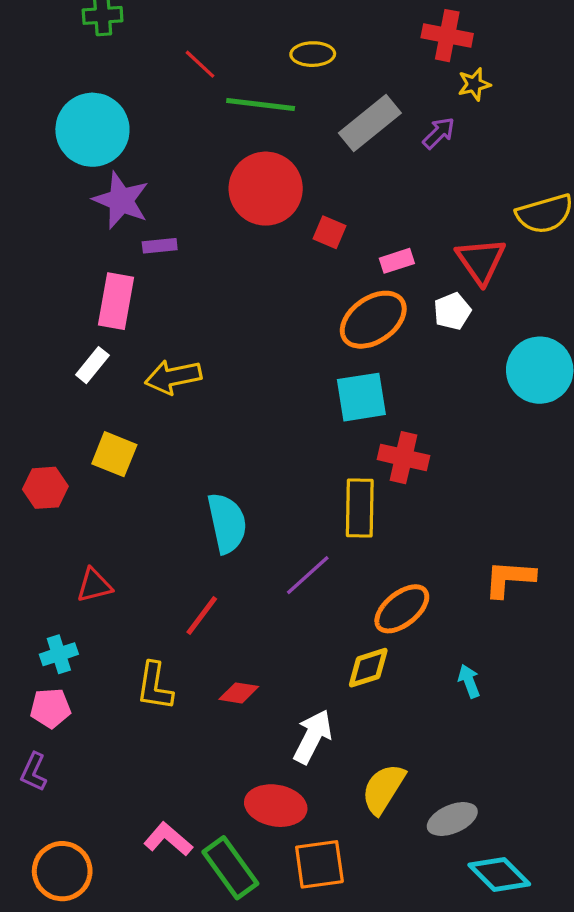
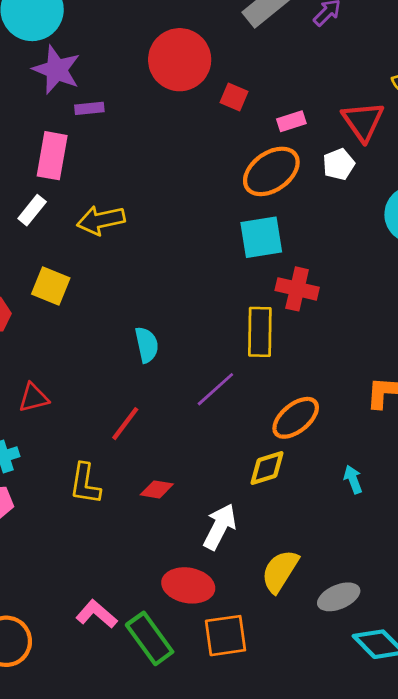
cyan semicircle: (227, 523) -> (147, 345), size x0.7

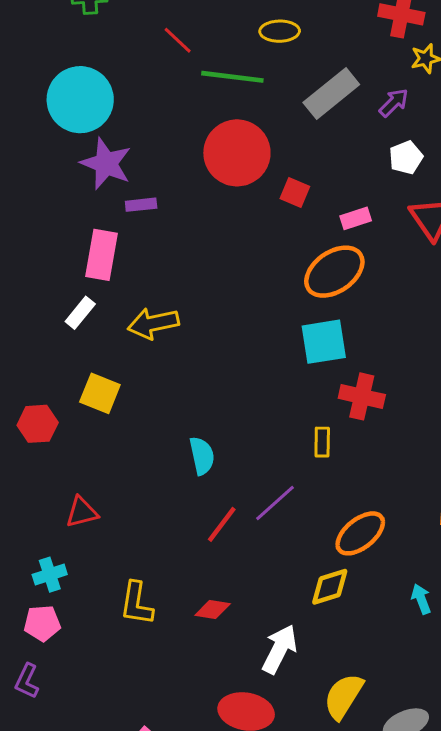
white pentagon: (339, 164) -> (406, 157), moved
yellow rectangle: (260, 332) -> (322, 442), size x0.6
red line: (125, 424) -> (222, 524), moved

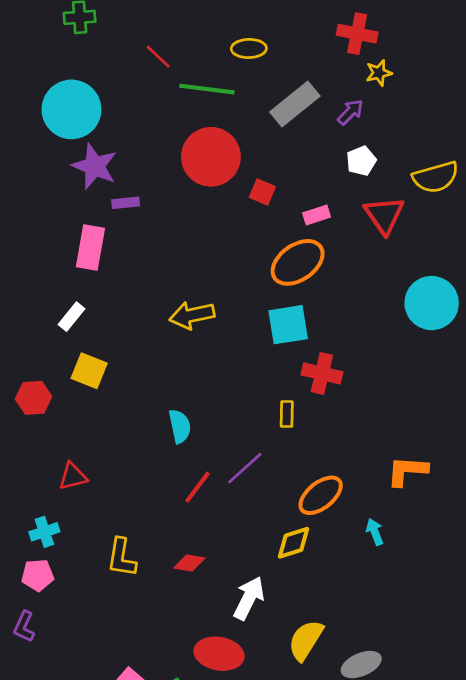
white rectangle: (80, 313) -> (71, 317), moved
yellow arrow: (153, 323) -> (192, 315), moved
cyan arrow: (421, 599) -> (375, 532), moved

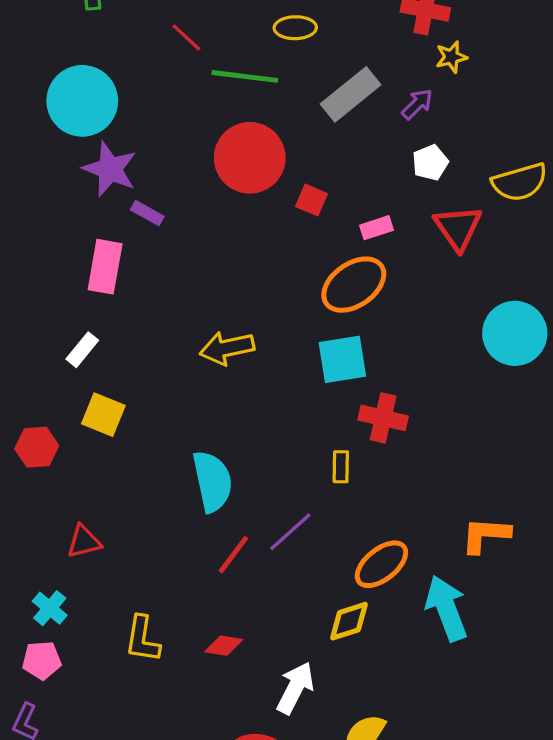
purple rectangle: (126, 203) -> (147, 213), turned 35
cyan semicircle: (180, 426) -> (212, 481), size x1.5
cyan cross: (44, 532) -> (50, 608), turned -32
cyan arrow: (375, 532) -> (446, 608), size x2.0

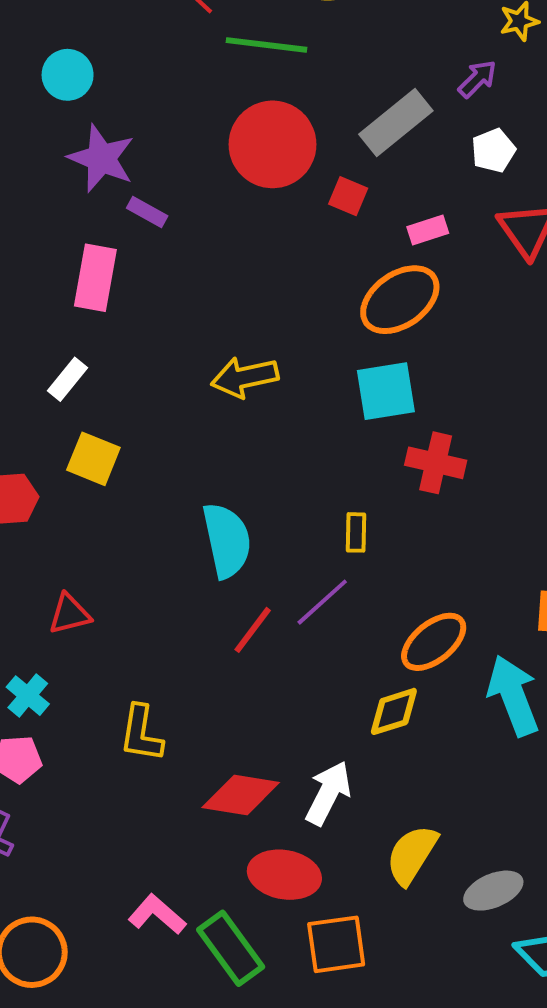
gray rectangle: (351, 94) -> (396, 123), moved
cyan circle: (82, 101) -> (68, 75), size x0.6
yellow rectangle: (341, 467) -> (356, 532), moved
red diamond: (224, 646) -> (241, 795), moved, size x1.6

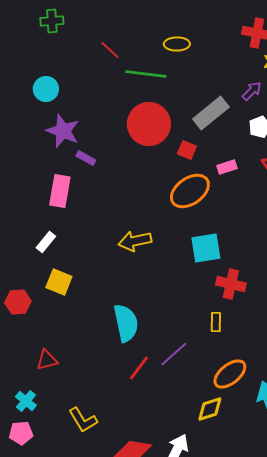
orange ellipse: (400, 300) -> (190, 191), moved
yellow rectangle: (356, 532) -> (216, 322), moved
yellow L-shape: (141, 733) -> (83, 420), turned -40

